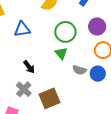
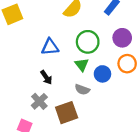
blue triangle: (22, 29) -> (50, 47), moved
gray semicircle: (79, 70) -> (82, 90), moved
blue circle: (98, 74) -> (102, 74), moved

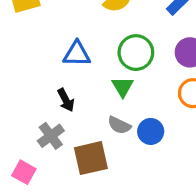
blue circle: (102, 74) -> (151, 131), moved

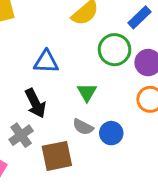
green circle: (136, 53) -> (115, 50), moved
black arrow: (66, 100) -> (35, 103), size x1.4

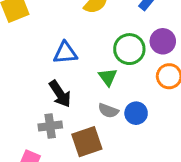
green circle: (115, 50) -> (129, 49), moved
gray cross: (21, 135) -> (50, 126), turned 35

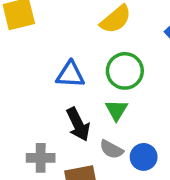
green circle: (129, 49) -> (125, 71), moved
black arrow: (60, 94) -> (78, 124), moved

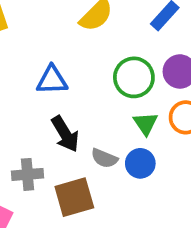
green circle: (125, 71) -> (134, 77), moved
green triangle: (116, 110) -> (146, 124), moved

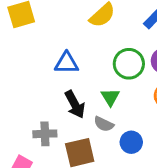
green triangle: (146, 124) -> (110, 97), moved
blue circle: (140, 163) -> (131, 142), moved

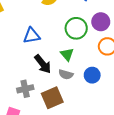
blue circle: (131, 142) -> (92, 75), moved

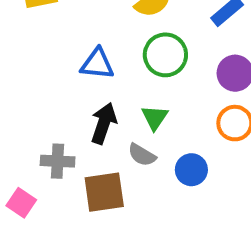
green circle: (76, 28) -> (165, 55), moved
black arrow: (43, 64) -> (104, 123), turned -138

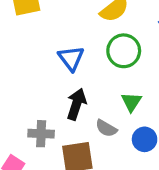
blue triangle: (97, 64) -> (71, 58), turned 48
green triangle: (155, 118) -> (131, 102), moved

